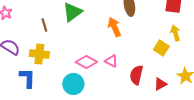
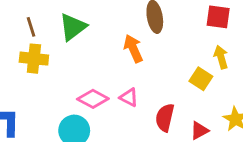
brown line: (44, 25) -> (31, 27), moved
yellow cross: (39, 54) -> (34, 59), moved

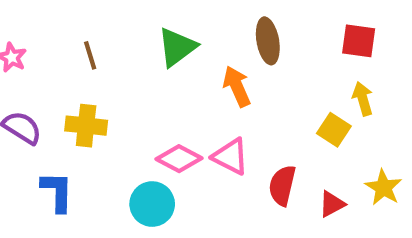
green triangle: (73, 27) -> (177, 47), moved
yellow cross: (34, 59) -> (86, 126), moved
pink triangle: (129, 97) -> (231, 157), size x1.4

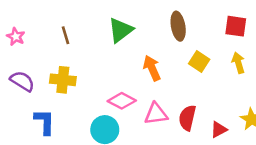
orange arrow: (237, 86) -> (152, 68), moved
yellow square: (334, 130) -> (199, 61), moved
pink triangle: (231, 157) -> (156, 114), moved, turned -35

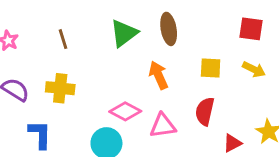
brown ellipse: (178, 26) -> (169, 29), moved
yellow square: (199, 61) -> (211, 68), turned -30
yellow arrow: (238, 63) -> (254, 69), turned 132
red semicircle: (187, 118) -> (205, 111), moved

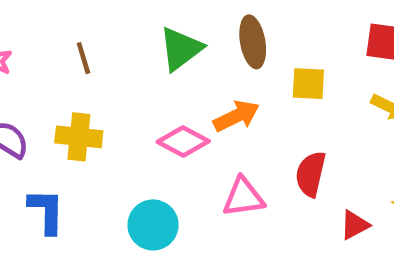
yellow square: (211, 68) -> (308, 84), moved
orange arrow: (158, 75) -> (236, 116), turned 88
pink diamond: (125, 111) -> (183, 142), moved

